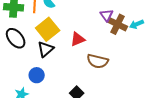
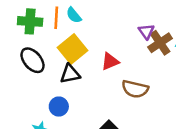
brown cross: (118, 24) -> (160, 43), turned 30
black triangle: (46, 49) -> (70, 74), turned 30

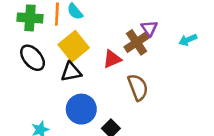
brown cross: (160, 43) -> (137, 42), moved
brown semicircle: (135, 89) -> (138, 87), turned -124
blue circle: (59, 107) -> (81, 109), moved, size x1.5

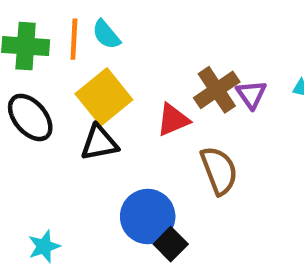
purple triangle: (149, 28) -> (251, 94), moved
blue circle: (81, 109) -> (148, 217), moved

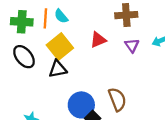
brown cross: (217, 90) -> (126, 15), moved, turned 30
red triangle: (173, 120) -> (98, 40), moved
brown semicircle: (219, 170) -> (117, 99), moved

